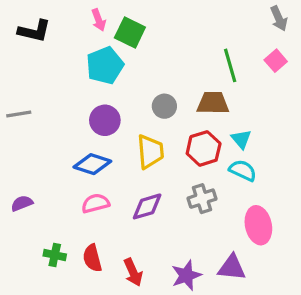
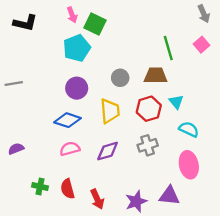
cyan semicircle: (243, 170) -> (189, 129), moved

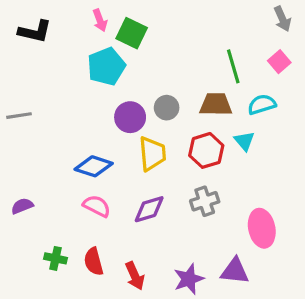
purple circle: (77, 88) -> (130, 117), moved
cyan semicircle: (189, 129) -> (262, 104), moved, turned -42
pink semicircle: (70, 149) -> (97, 206), turned 42

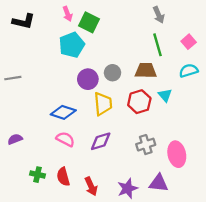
gray arrow: (282, 19) -> (159, 15), moved
cyan semicircle: (262, 104) -> (189, 71), moved
gray cross: (205, 201) -> (146, 145), moved

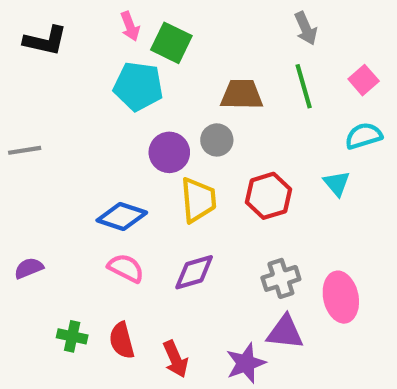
cyan pentagon: (72, 45) -> (138, 86), turned 30
brown trapezoid: (146, 71) -> (242, 95), moved
cyan triangle: (165, 95) -> (337, 183), moved
purple triangle: (159, 183) -> (285, 332), moved

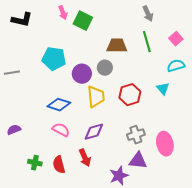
cyan pentagon: (138, 86) -> (54, 59), moved
red arrow: (175, 359) -> (85, 158), moved

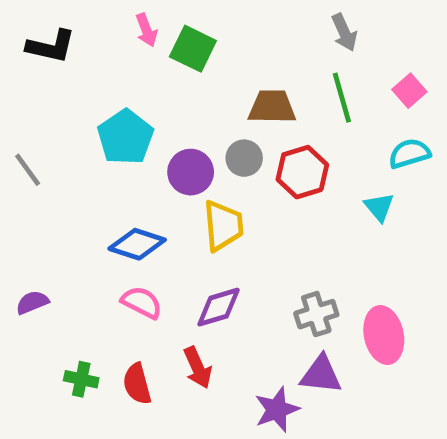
cyan pentagon: (54, 59) -> (125, 137), turned 30
gray line: (12, 73) -> (28, 170), turned 63
red hexagon: (130, 95) -> (302, 172), moved

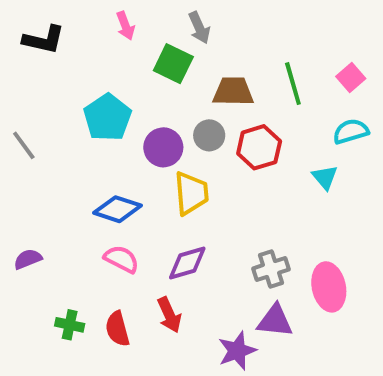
gray arrow: (344, 32) -> (199, 28), moved
green square: (193, 49) -> (173, 64), moved

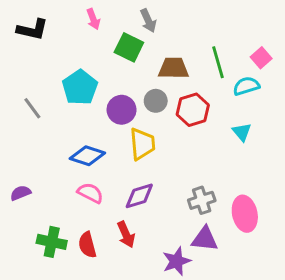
cyan semicircle: (351, 131) -> (246, 86), moved
gray line: (24, 145) -> (32, 108), moved
green cross: (70, 325) -> (52, 242), size x1.4

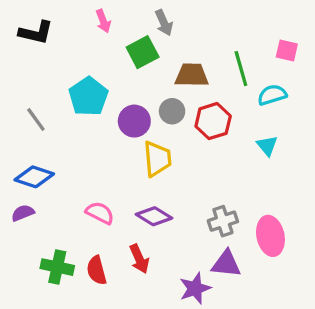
green square: (129, 47) -> (143, 52), turned 36
pink square: (261, 58) -> (287, 51), moved, turned -36
blue diamond: (87, 156) -> (34, 177), moved
purple diamond: (139, 196) -> (154, 216), turned 48

